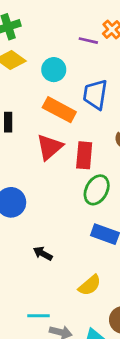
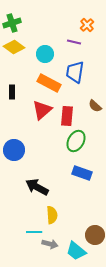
purple line: (88, 41) -> (74, 42), moved
black arrow: (43, 253) -> (37, 187), size x1.6
yellow semicircle: (90, 285) -> (52, 215), moved, turned -54

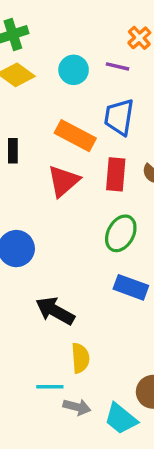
cyan circle: (45, 54) -> (74, 70), moved
red rectangle: (67, 116) -> (116, 174), moved

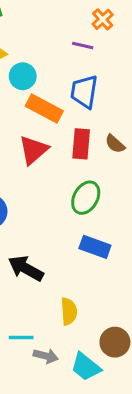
cyan circle: (74, 70) -> (23, 76), moved
yellow semicircle: (80, 358) -> (69, 311), moved

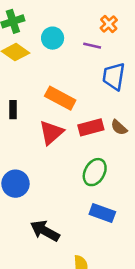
cyan circle: (23, 76) -> (53, 38), moved
blue trapezoid: (84, 92) -> (114, 76), moved
red rectangle: (81, 144) -> (91, 127), turned 70

